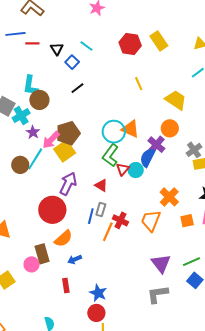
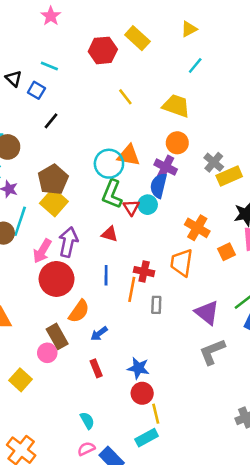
pink arrow: (51, 140) -> (42, 251), moved
gray rectangle: (101, 210) -> (156, 305), moved

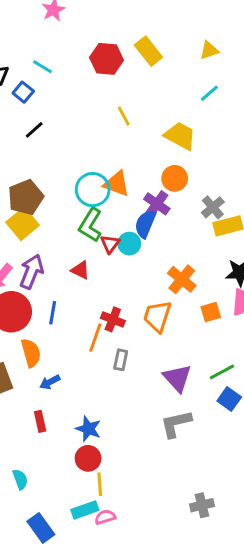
blue line: (106, 275) -> (53, 313), moved
orange semicircle: (79, 311) -> (31, 353), turned -60
pink semicircle: (86, 449) -> (105, 517), moved

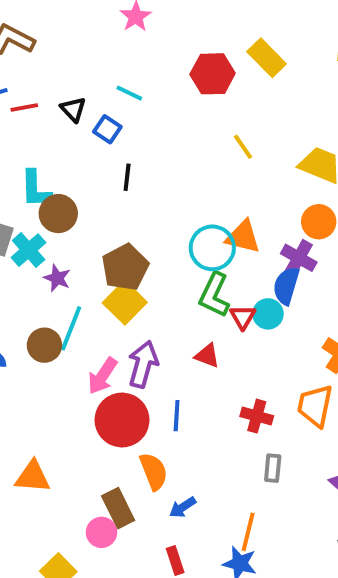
black line: (34, 130) -> (127, 177), turned -36
orange line: (95, 338) -> (248, 532), moved

